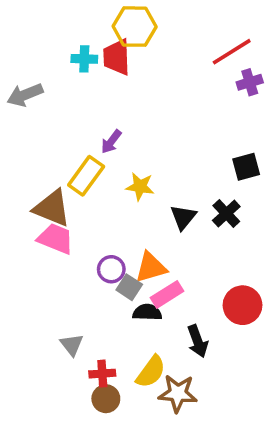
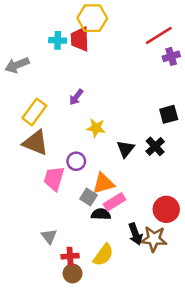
yellow rectangle: (86, 176) -> (34, 112), moved
pink trapezoid: (56, 239) -> (54, 178), moved, turned -95
purple circle: (111, 269) -> (76, 161), moved
brown star: (178, 393) -> (154, 239), moved

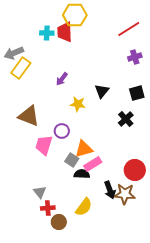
purple cross: (171, 56) -> (135, 57), moved
yellow rectangle: (34, 112) -> (21, 68), moved
black triangle: (126, 149) -> (102, 91), moved
red cross: (70, 256) -> (48, 208), moved

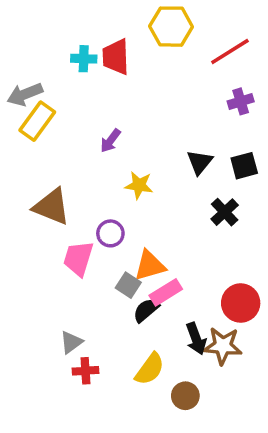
yellow hexagon: (75, 15) -> (171, 27), moved
black triangle: (102, 91) -> (200, 162), moved
black semicircle: (82, 174) -> (146, 310), turned -42
gray triangle: (40, 192) -> (71, 342), turned 32
brown circle: (59, 222) -> (185, 396), moved

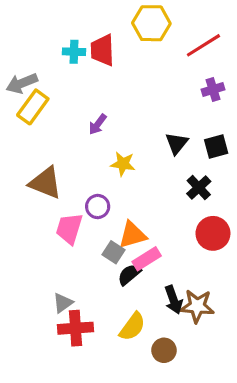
red circle: (241, 303) -> (213, 233), moved
red cross: (85, 371) -> (76, 328), size x1.5

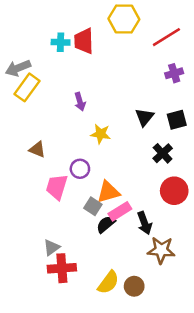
purple arrow: (98, 124) -> (80, 102), turned -54
brown triangle: (45, 183) -> (37, 149), size x0.6
black arrow: (173, 300) -> (144, 223), moved
yellow semicircle: (132, 327) -> (108, 282), moved

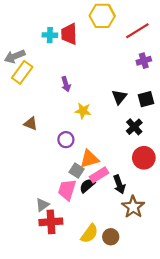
pink trapezoid: (57, 187) -> (67, 190), moved
brown star: (161, 250) -> (133, 207), turned 30

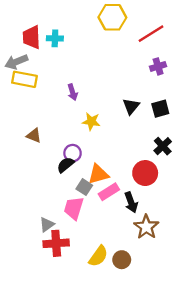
red trapezoid: (69, 34) -> (32, 37), moved
yellow rectangle: (22, 72) -> (25, 79), turned 65
black cross: (134, 127) -> (163, 146), moved
red circle: (144, 158) -> (145, 173), moved
black semicircle: (87, 186) -> (66, 165), moved

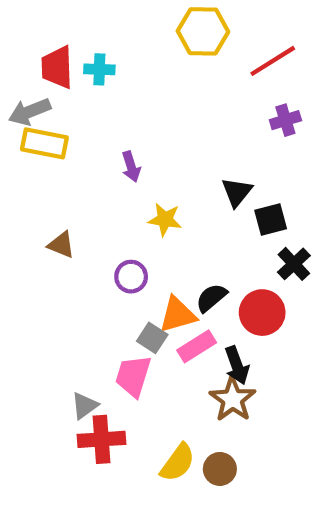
black square: (160, 109) -> (271, 220), moved
black semicircle: (66, 165) -> (211, 298), moved
brown star: (146, 227) -> (233, 399), moved

